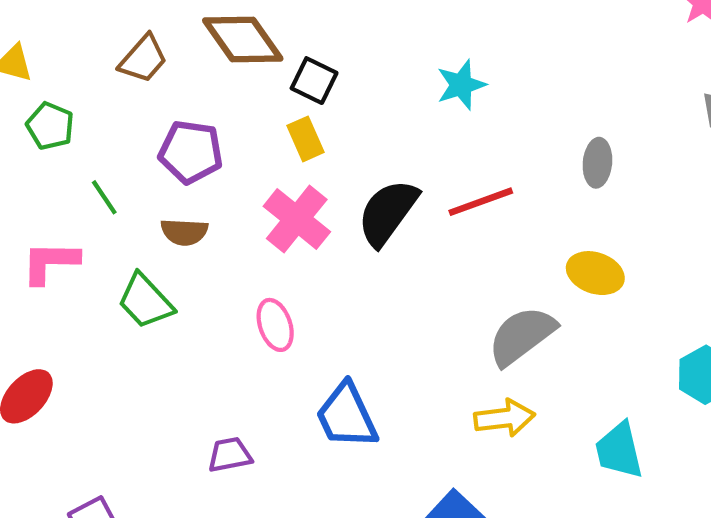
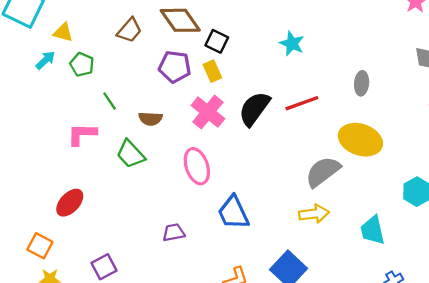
cyan star: (461, 85) -> (292, 44), turned -30
purple pentagon: (191, 152) -> (175, 67), moved
yellow ellipse: (595, 273) -> (360, 140), size x1.5
pink ellipse: (275, 325) -> (197, 166), size x1.4

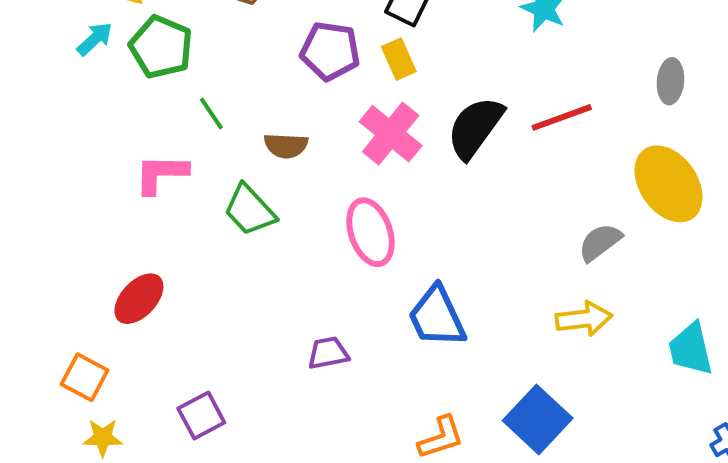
green pentagon: (82, 65) -> (161, 47), size x1.4
yellow ellipse: (360, 140) -> (668, 184), turned 36
gray semicircle: (323, 172) -> (600, 242), size x0.7

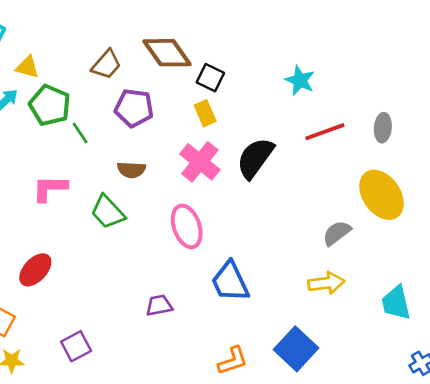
purple pentagon: (330, 51) -> (134, 108), moved
green line: (211, 113) -> (80, 133), moved
red line: (562, 117) -> (325, 132), moved

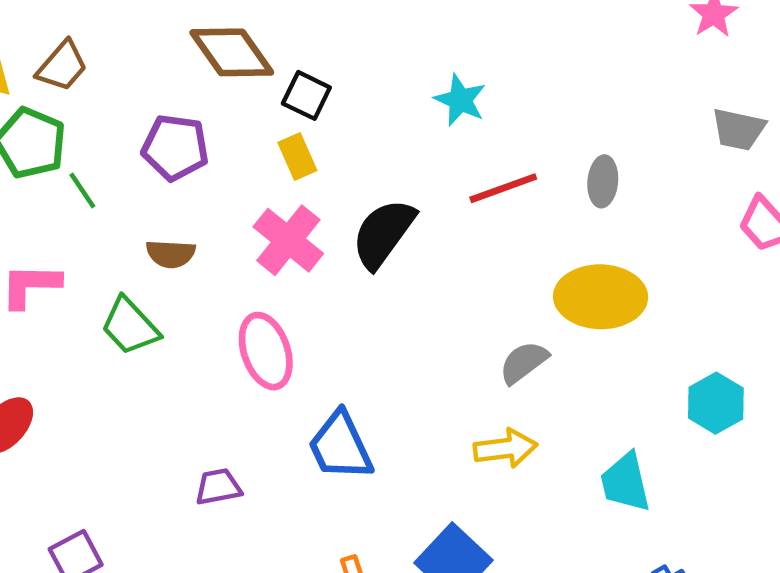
brown trapezoid: (106, 65) -> (62, 66), moved
yellow ellipse: (381, 195) -> (601, 297), turned -54

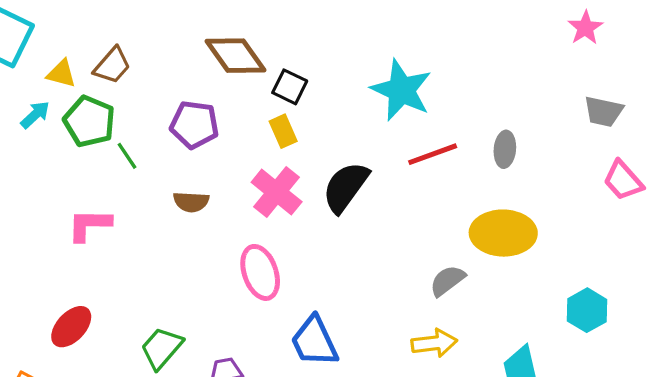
cyan star: (460, 100) -> (401, 90), size x1.6
green trapezoid: (130, 326) -> (162, 348), moved, turned 84

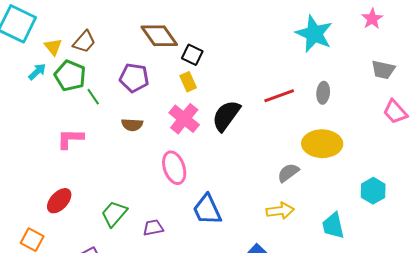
yellow triangle: (61, 74) -> (53, 47), turned 36
cyan star: (401, 90) -> (314, 34), moved

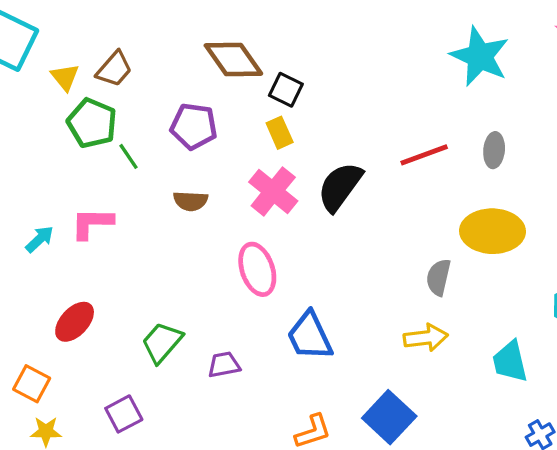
cyan arrow: (37, 72) -> (40, 239), moved
gray semicircle: (288, 173) -> (438, 277), turned -40

